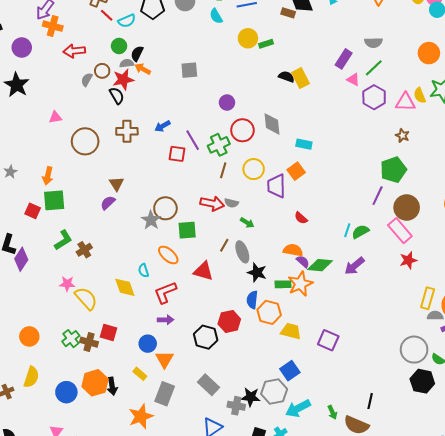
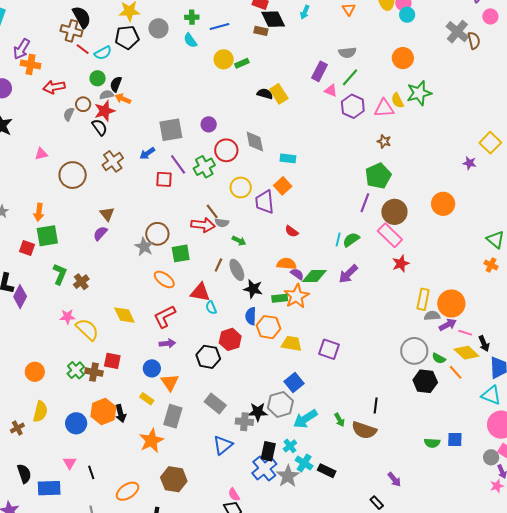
gray square: (189, 70) -> (171, 130), moved, size x1.4
brown cross: (127, 131) -> (113, 161), turned -30
brown line: (223, 170) -> (212, 211), moved, turned -49
green L-shape: (63, 240) -> (60, 274), turned -30
cyan semicircle: (144, 271) -> (211, 308), moved

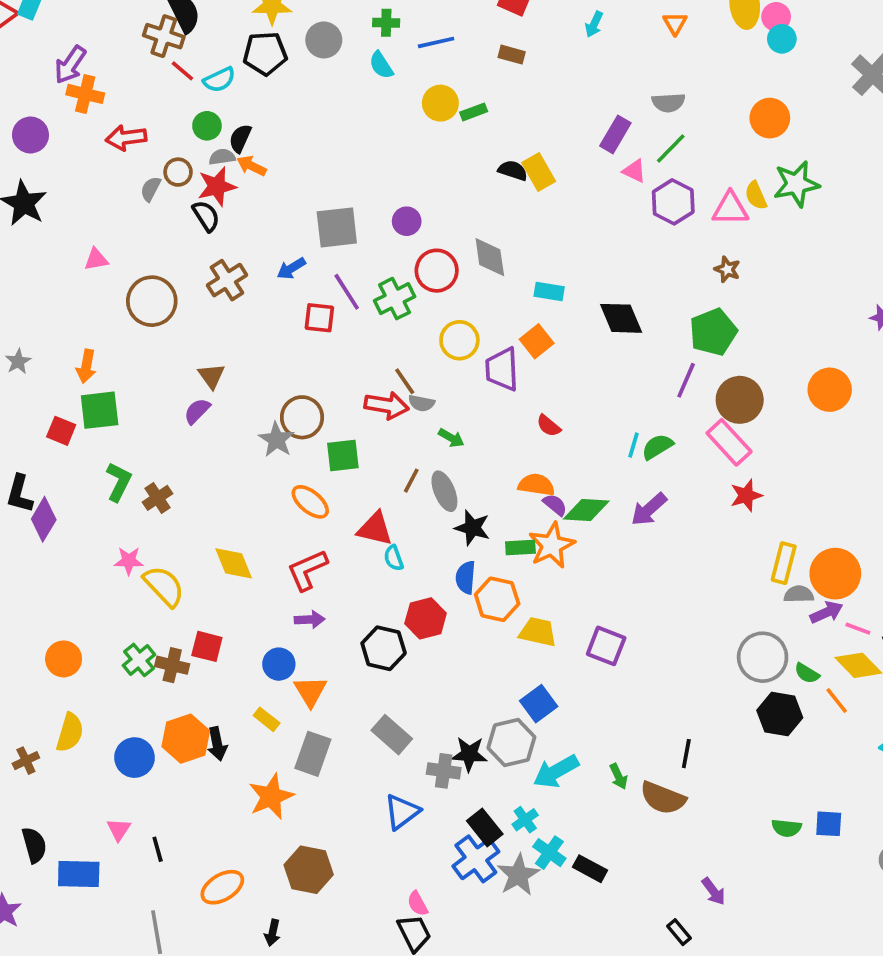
black diamond: (273, 19) -> (621, 318), moved
black rectangle: (268, 451) -> (485, 827), turned -54

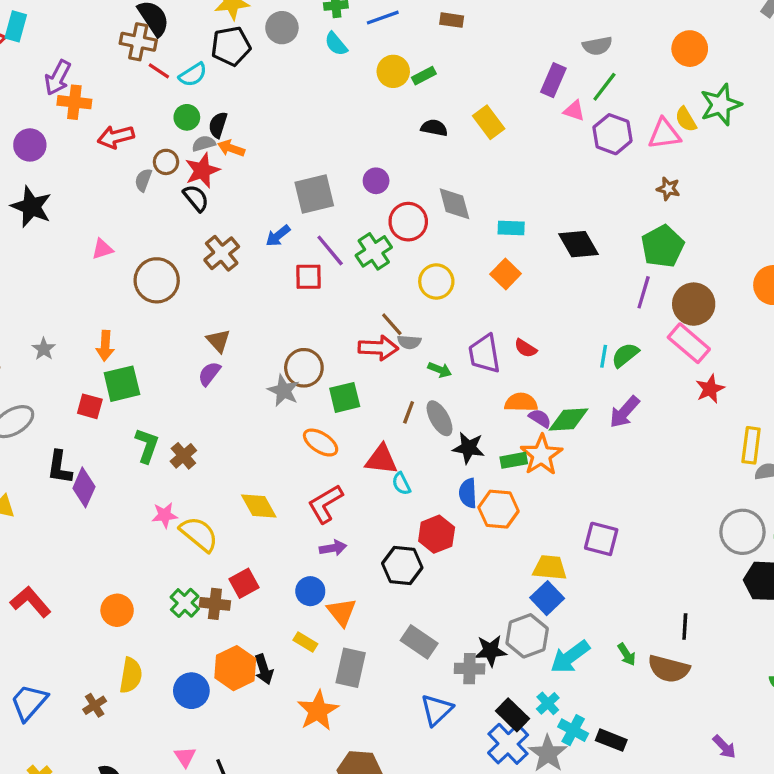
black semicircle: (513, 170) -> (434, 128), moved
purple trapezoid: (502, 369) -> (484, 354), moved
yellow trapezoid: (538, 632) -> (550, 568), moved
red square: (207, 646) -> (244, 583), turned -36

